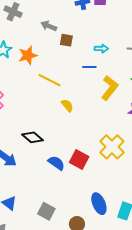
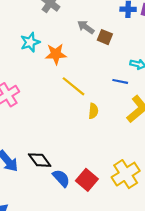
brown square: (66, 40) -> (105, 37), moved
yellow semicircle: (67, 105) -> (93, 111), moved, turned 32
black diamond: (32, 137) -> (40, 160), moved

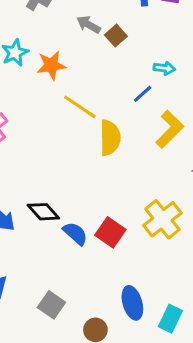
brown square: (105, 37) -> (116, 36), turned 32
blue line: (120, 81) -> (143, 94), turned -48
yellow semicircle: (93, 111) -> (110, 138), size x1.6

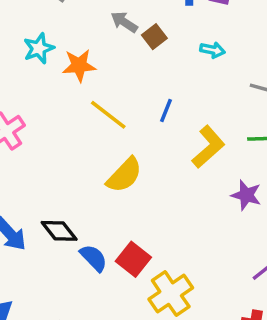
cyan arrow: (164, 68) -> (212, 50), moved
blue line: (143, 94) -> (166, 111), moved, turned -30
yellow semicircle: (110, 138) -> (124, 175), moved, turned 40
yellow cross: (162, 219) -> (171, 294), moved

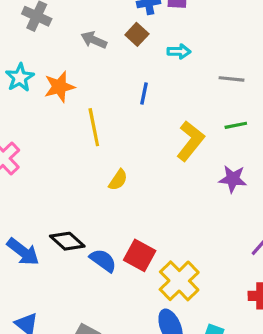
brown square: (154, 37) -> (137, 34), moved
blue line: (166, 111) -> (144, 93), moved
yellow line: (108, 115) -> (94, 127), turned 51
yellow semicircle: (124, 175) -> (118, 180), size x0.6

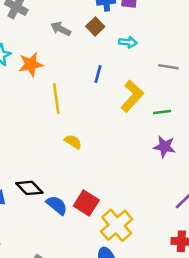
green line: (236, 125) -> (162, 112), moved
yellow L-shape: (190, 141) -> (132, 96), moved
yellow semicircle: (118, 180) -> (73, 142), turned -96

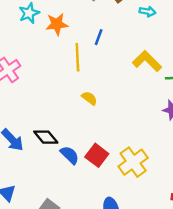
blue line: (98, 74) -> (99, 37), moved
yellow L-shape: (132, 96) -> (147, 61), turned -92
yellow cross: (117, 225) -> (133, 162), moved

